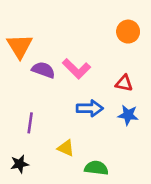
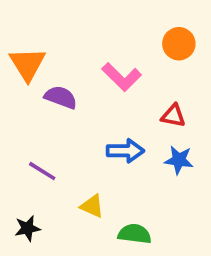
pink L-shape: (76, 69) -> (122, 77), moved
purple line: (30, 123) -> (42, 171), turned -66

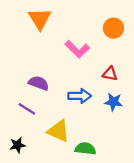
orange triangle: (27, 64) -> (40, 19), moved
purple semicircle: (61, 97) -> (39, 83), moved
yellow triangle: (92, 206) -> (58, 131), size x1.5

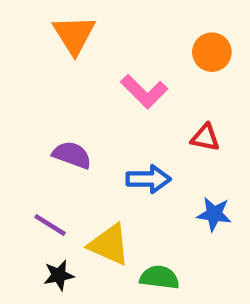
blue star: (113, 102) -> (214, 214), moved
purple line: (27, 109) -> (50, 225), moved
black star: (18, 145) -> (59, 275), moved

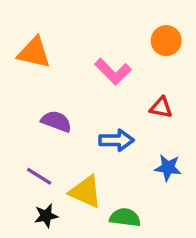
orange triangle: (74, 35) -> (34, 53), moved, turned -45

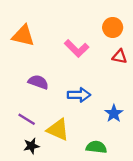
red triangle: (161, 108) -> (120, 57), moved
blue star: (168, 168) -> (114, 113), turned 30
green semicircle: (125, 217) -> (96, 147), moved

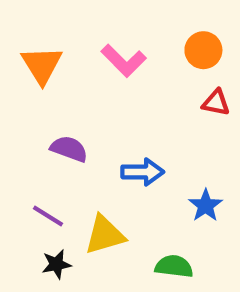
orange triangle: (23, 36) -> (42, 65), turned 45
pink L-shape: (77, 48) -> (124, 61), moved
yellow triangle: (58, 130) -> (105, 235), turned -40

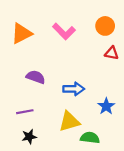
orange triangle: (42, 65) -> (22, 34), turned 35
purple line: (48, 216) -> (25, 112), turned -42
yellow triangle: (105, 235) -> (69, 121), moved

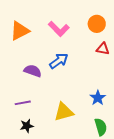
blue arrow: (74, 89) -> (59, 61), moved, turned -36
green semicircle: (90, 138) -> (101, 127), moved, turned 66

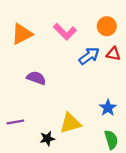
blue arrow: (59, 61) -> (89, 56), moved
purple line: (23, 103) -> (15, 122), moved
black star: (27, 126) -> (47, 139), moved

